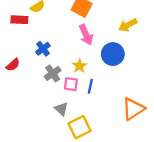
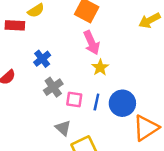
yellow arrow: (128, 25) -> (150, 20), moved
blue circle: (113, 54) -> (122, 103), moved
yellow star: (80, 66) -> (100, 67), moved

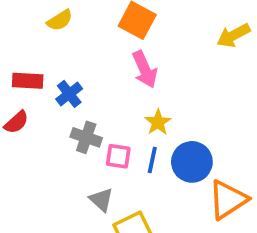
red rectangle: (15, 25) -> (28, 81), moved
yellow star: (100, 67) -> (158, 122), moved
gray cross: (53, 87) -> (86, 137), turned -36

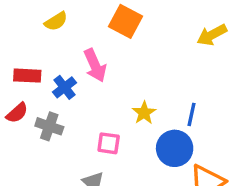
pink arrow: (145, 69) -> (95, 65), moved
gray cross: (86, 137) -> (49, 126), moved
blue line: (152, 160) -> (192, 114), moved

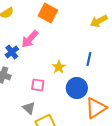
pink arrow: (95, 65) -> (30, 39), turned 66
blue line: (192, 114) -> (89, 59), moved

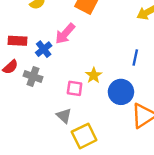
yellow star: (59, 67) -> (94, 75), moved

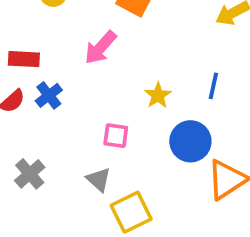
blue cross: (44, 49) -> (49, 95), moved
yellow star: (94, 75) -> (158, 95), moved
gray cross: (33, 76) -> (30, 174), moved, turned 30

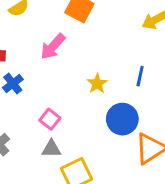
pink square: (116, 136) -> (50, 119), moved, turned 30
gray triangle: (99, 180) -> (51, 149), turned -42

